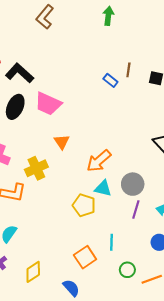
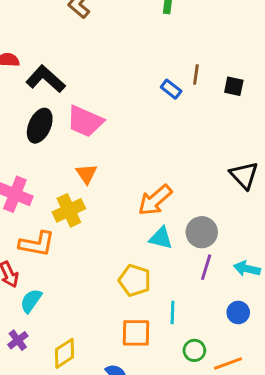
orange triangle: (62, 142) -> (86, 174), moved
yellow pentagon: (84, 205) -> (135, 280), moved
orange square: (85, 257) -> (136, 333), turned 35

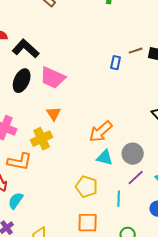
brown line: (196, 75) -> (136, 51), moved, turned 64
blue rectangle: (171, 89) -> (116, 63), moved, turned 64
purple line: (206, 267) -> (136, 178), turned 30
cyan line: (173, 312) -> (119, 199), moved

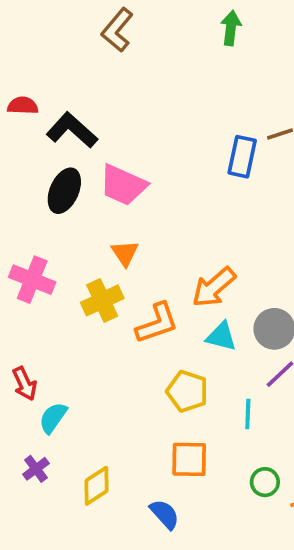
blue rectangle: (116, 63) -> (242, 157), size x1.5
orange L-shape: (20, 162) -> (157, 323), moved, turned -30

